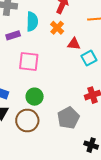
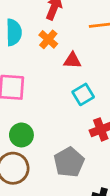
cyan square: (89, 58) -> (83, 94), moved

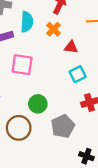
green circle: (21, 135) -> (38, 104), moved

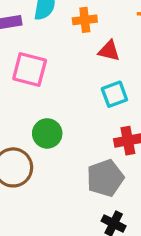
orange cross: (53, 29) -> (85, 20), turned 32
gray pentagon: (63, 126) -> (105, 178), moved

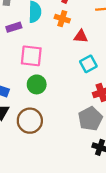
orange cross: (85, 20) -> (62, 19), turned 32
green circle: (47, 133) -> (37, 84), moved

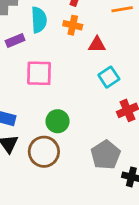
green circle: (37, 84) -> (58, 121), moved
gray pentagon: (90, 119) -> (106, 155), moved

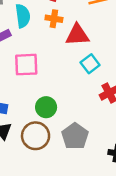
red triangle: (97, 45) -> (77, 35), size x1.5
gray pentagon: (106, 155) -> (75, 136), moved

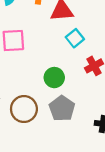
green circle: (46, 107) -> (54, 78), moved

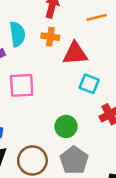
cyan square: (75, 38) -> (89, 84), turned -30

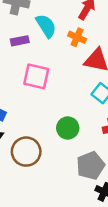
cyan semicircle: (17, 34) -> (46, 26), turned -40
gray pentagon: (74, 160) -> (90, 166), moved

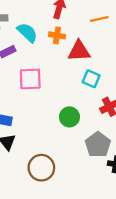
brown circle: (26, 152) -> (41, 168), moved

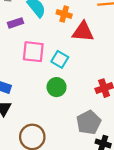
cyan square: (91, 79) -> (60, 59), moved
green circle: (69, 117) -> (57, 87), moved

